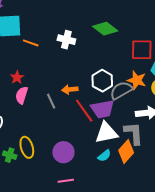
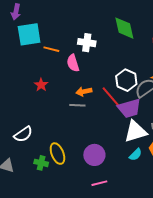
green diamond: (105, 29) -> (124, 28), turned 45
orange arrow: (70, 90) -> (84, 92), moved
pink semicircle: (22, 95) -> (73, 63), moved, turned -30
gray line: (51, 101) -> (77, 105), turned -56
red line: (84, 111) -> (112, 98), moved

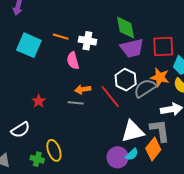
cyan square: (29, 34) -> (29, 45), moved, turned 30
orange line: (51, 49) -> (61, 37), moved
red star: (41, 85) -> (39, 101), moved
purple trapezoid: (129, 108) -> (132, 48), moved
purple circle: (94, 155) -> (118, 157), moved

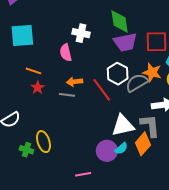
orange line: (61, 37) -> (33, 71), moved
cyan square: (29, 45) -> (22, 36), turned -30
red star: (39, 101) -> (38, 88), moved

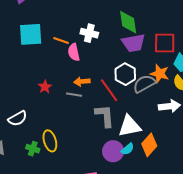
orange line: (33, 71) -> (61, 40), moved
gray L-shape: (150, 126) -> (105, 116), moved

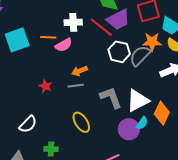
pink semicircle: (74, 52) -> (64, 45), turned -90
red line: (109, 90) -> (101, 27), moved
yellow ellipse: (50, 141) -> (81, 122), moved

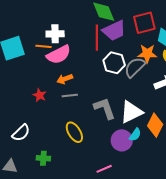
white cross: (73, 22) -> (55, 34), moved
red line: (101, 27) -> (97, 38), turned 50
pink semicircle: (64, 45) -> (59, 55), size x1.4
orange arrow: (80, 71) -> (65, 79), moved

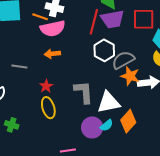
orange star: (147, 54) -> (130, 76), moved
red star: (40, 95) -> (46, 86), moved
gray line: (70, 95) -> (19, 66), moved

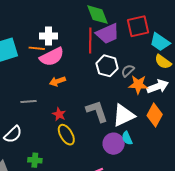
gray semicircle: (123, 60) -> (128, 71), size x0.6
orange diamond: (128, 121) -> (155, 115), moved
cyan semicircle: (106, 125) -> (127, 138), turned 120

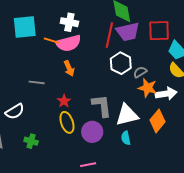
orange line: (37, 48) -> (52, 41), moved
orange arrow: (57, 81) -> (69, 68), turned -105
purple circle: (114, 144) -> (92, 132), moved

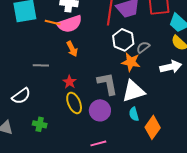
orange star: (148, 88) -> (131, 62), moved
orange diamond: (158, 121) -> (153, 127), moved

